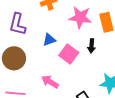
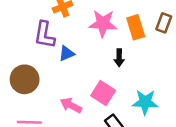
purple L-shape: (17, 24) -> (45, 35), moved
pink square: (69, 54) -> (103, 93), moved

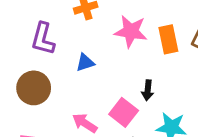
purple L-shape: (45, 35) -> (43, 39), moved
black arrow: (119, 58) -> (148, 90), moved

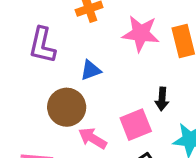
brown circle: (34, 88) -> (67, 107), moved
pink square: (124, 112) -> (136, 125), turned 32

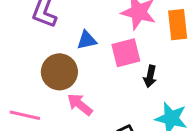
pink square: (136, 125) -> (126, 53), moved

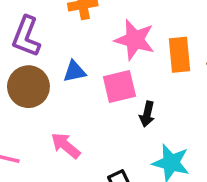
brown circle: (59, 72) -> (28, 87), moved

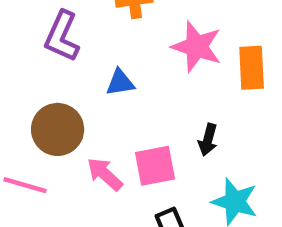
pink square: (119, 86) -> (155, 166), moved
brown circle: (28, 87) -> (58, 129), moved

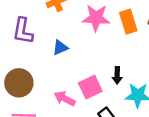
brown circle: (58, 129) -> (19, 83), moved
black arrow: (208, 140) -> (117, 75), moved

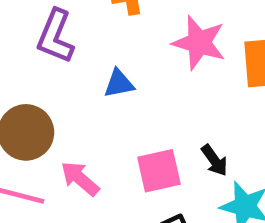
black arrow: (117, 75) -> (214, 160), turned -49
pink arrow: (65, 98) -> (80, 179), moved

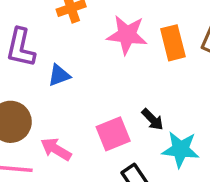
blue triangle: (119, 84) -> (59, 75), moved

